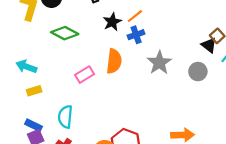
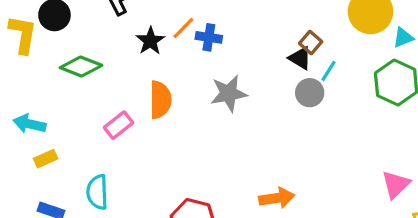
blue cross: (136, 35) -> (209, 37), moved, turned 35
gray star: (159, 63) -> (229, 93), turned 30
gray circle: (198, 72) -> (310, 93), moved

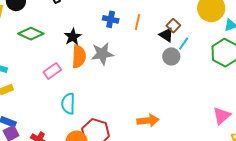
orange line: (183, 28) -> (137, 22), moved, turned -35
black star: (150, 41) -> (73, 37), moved
gray star: (229, 93) -> (102, 54), moved
cyan semicircle: (97, 192) -> (68, 104), moved

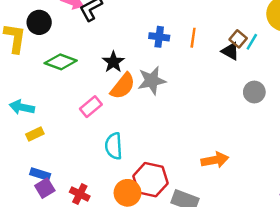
cyan line: (184, 44) -> (252, 42), moved
orange semicircle: (79, 56) -> (123, 86), turned 40
gray circle: (171, 56) -> (254, 92), moved

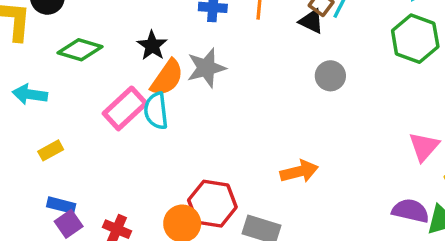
gray circle: (254, 92) -> (330, 76), moved
cyan arrow: (22, 107) -> (30, 94), moved
pink rectangle: (91, 107) -> (125, 108), size x1.4
cyan semicircle: (114, 146) -> (156, 111), moved

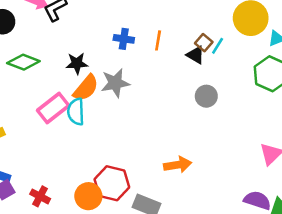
black star: (152, 46) -> (77, 63), turned 30

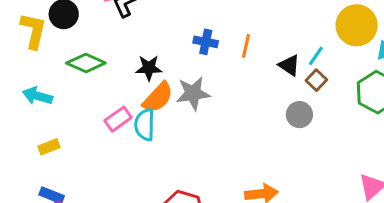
brown square: (204, 43) -> (316, 80), moved
pink rectangle: (53, 108) -> (118, 119), size x0.7

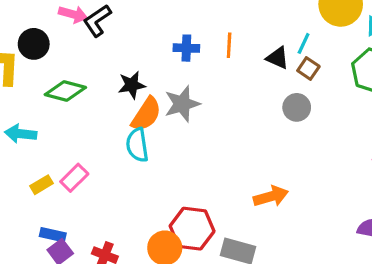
pink rectangle: (118, 119) -> (74, 178), moved

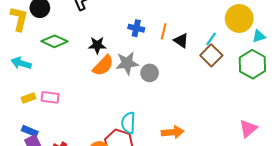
black triangle: (278, 58) -> (181, 41), moved
brown square: (308, 69) -> (211, 55), size x1.5
gray circle: (297, 107) -> (150, 73), moved
cyan semicircle: (137, 145) -> (128, 123), moved
pink rectangle: (74, 178) -> (50, 97), turned 42

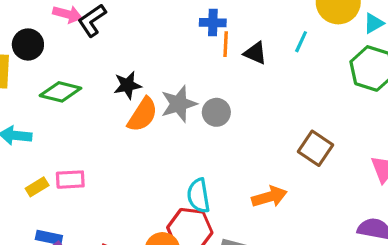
blue cross: (136, 28) -> (213, 23), moved
brown square: (211, 55) -> (315, 148), moved

